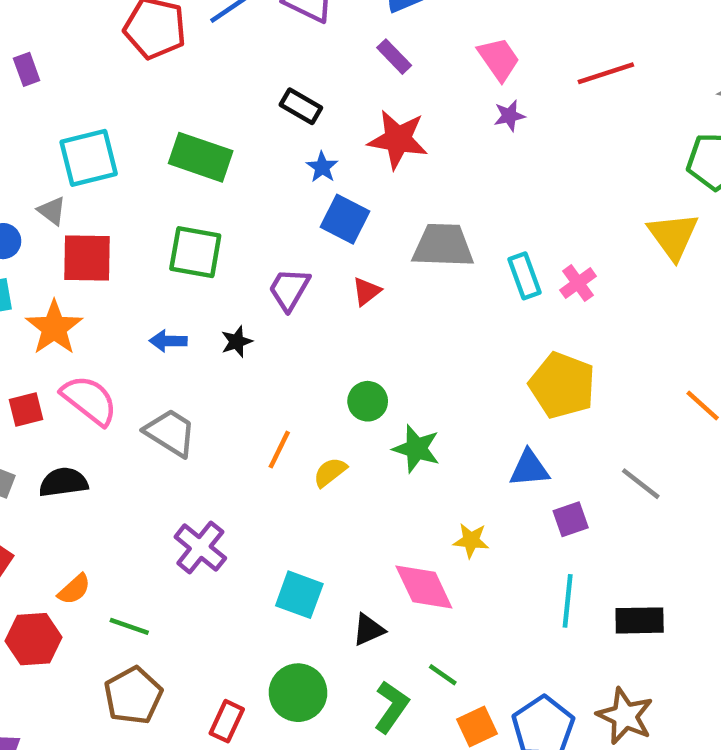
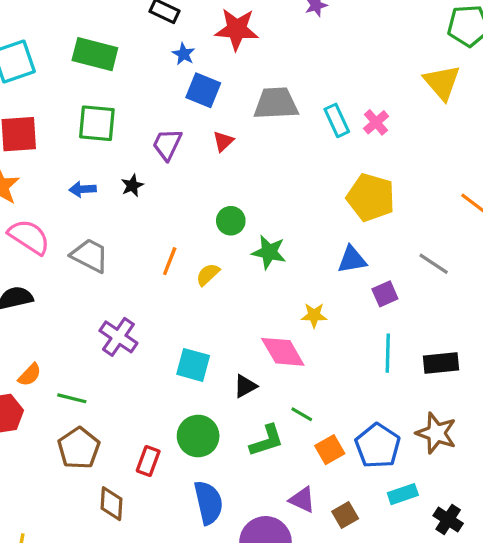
green L-shape: (391, 707) -> (267, 441), turned 42

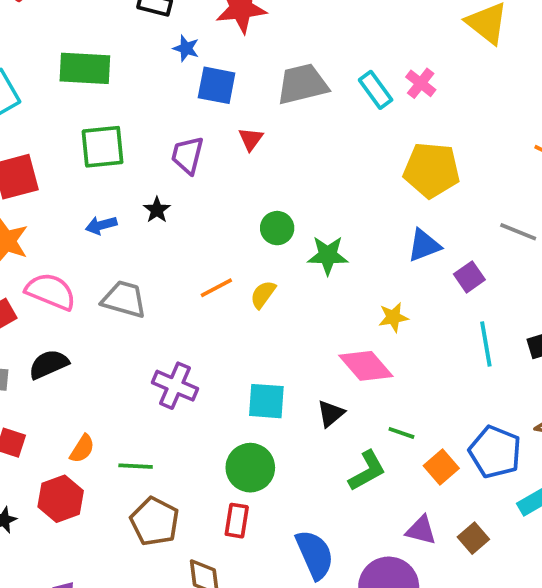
orange line: (170, 261) -> (216, 288), turned 52
green circle: (198, 436) -> (250, 468), moved

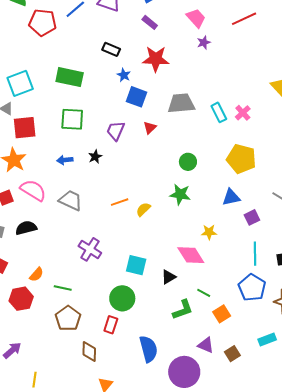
green circle: (277, 228) -> (188, 162), moved
blue pentagon: (495, 452) -> (252, 288), moved

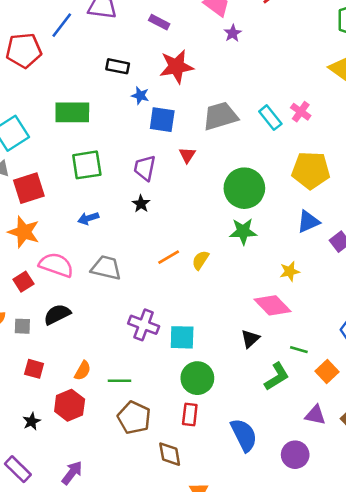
black star: (95, 157) -> (141, 204), moved
green circle: (188, 162) -> (244, 188), size x1.8
cyan square: (136, 265) -> (182, 337), moved
purple circle: (184, 372) -> (295, 455), size x0.7

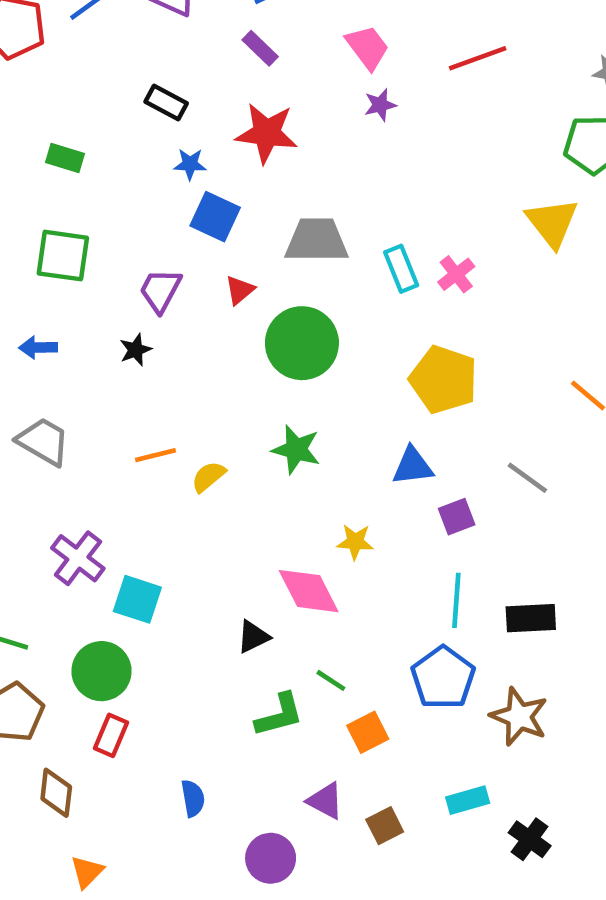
blue star: (140, 95) -> (190, 164), turned -30
green rectangle: (72, 112) -> (65, 158), size x0.6
green circle: (244, 188) -> (302, 343), moved
green circle: (197, 378) -> (101, 671), moved
blue semicircle: (244, 435) -> (193, 798), size x0.6

